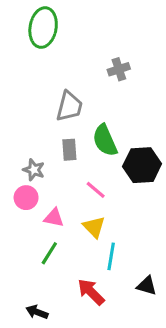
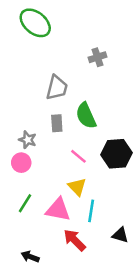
green ellipse: (43, 28) -> (35, 23), turned -60
black hexagon: (142, 165) -> (117, 154), moved
pink triangle: (54, 218) -> (58, 210), moved, size x1.5
green line: (49, 253) -> (25, 203), moved

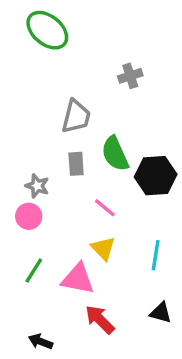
black hexagon: (117, 154) -> (156, 176), moved
cyan line: (91, 211) -> (156, 255), moved

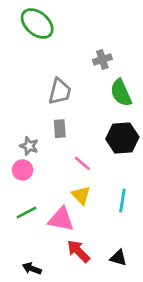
green semicircle: (115, 154) -> (121, 93), moved
green line: (34, 270) -> (26, 213), turned 30
black triangle: (161, 313) -> (118, 258), moved

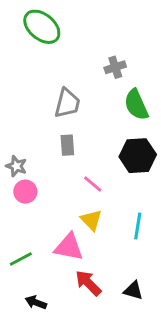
gray star: (29, 146) -> (16, 166), moved
green line: (26, 213) -> (21, 259), moved

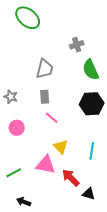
gray star: (16, 166) -> (11, 97), moved
pink line: (93, 184) -> (52, 118), moved
red arrow: (88, 283) -> (71, 178), moved

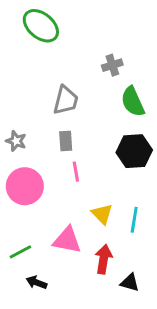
pink line: (52, 118) -> (76, 172), turned 40
pink circle: (17, 128) -> (25, 186), size x1.6
yellow triangle: (61, 147) -> (102, 214), moved
red arrow: (71, 178) -> (104, 259), turned 54
black arrow: (24, 202) -> (36, 282), moved

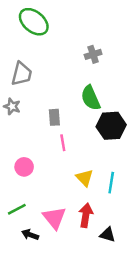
gray trapezoid: (66, 100) -> (22, 74), moved
green semicircle: (133, 102) -> (91, 98), moved
gray star: (16, 141) -> (12, 106), moved
pink circle: (25, 186) -> (24, 167), moved, size x0.6
pink triangle: (67, 240) -> (54, 218), moved, turned 40

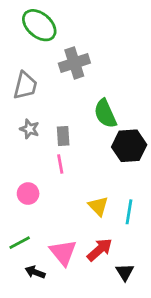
gray cross: (93, 54) -> (74, 63), moved, size x1.5
gray star: (12, 106) -> (29, 129), moved
pink line: (63, 143) -> (60, 164), moved
red arrow: (86, 215) -> (100, 250), turned 40
black triangle: (108, 235) -> (125, 272), turned 42

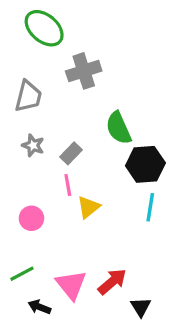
gray rectangle: (63, 136) -> (71, 153), turned 48
yellow triangle: (98, 206) -> (88, 207), moved, turned 35
cyan line: (129, 212) -> (150, 207), moved

